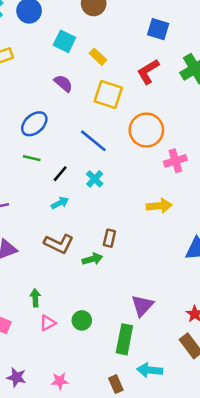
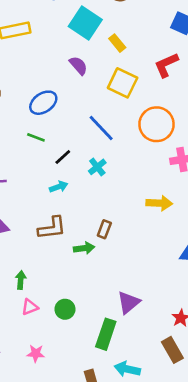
cyan square: (64, 41) -> (85, 23), size x1.4
brown L-shape: (59, 244) -> (52, 228), turned -40
pink star: (60, 381) -> (36, 354), moved

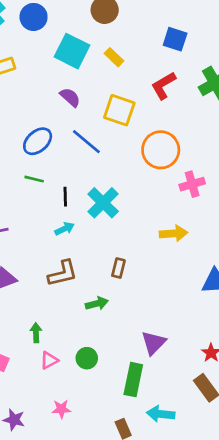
yellow rectangle: (117, 43) -> (114, 57), moved
blue line: (101, 128) -> (86, 142), moved
black line: (63, 157) -> (65, 197), turned -42
cyan cross: (97, 167) -> (103, 203), size x1.6
green arrow: (84, 248) -> (97, 303), moved

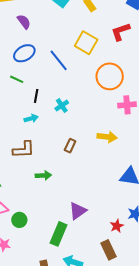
purple semicircle: (70, 97) -> (24, 22), moved
cyan cross: (103, 203) -> (62, 106), size x0.6
brown rectangle: (118, 268) -> (70, 146), moved
green circle: (87, 358) -> (19, 220), moved

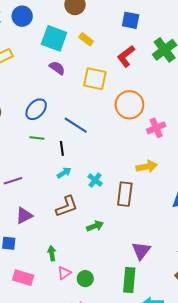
purple semicircle: (24, 22) -> (57, 68), moved
blue line: (59, 60) -> (76, 125), moved
cyan cross: (62, 106) -> (95, 180), moved
brown rectangle: (70, 146) -> (125, 194), moved, size x1.6

